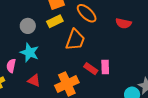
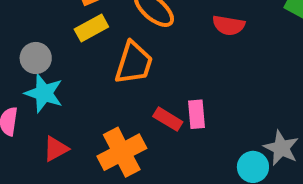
gray circle: (28, 26) -> (36, 58), moved
red triangle: (34, 81) -> (56, 149), turned -48

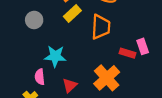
gray circle: (36, 58) -> (34, 20), moved

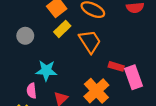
orange trapezoid: (101, 27) -> (90, 41), turned -35
pink rectangle: (143, 46) -> (134, 77), moved, size x1.5

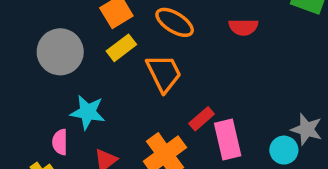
gray circle: (25, 36) -> (60, 52), size x1.6
red rectangle: (116, 66) -> (202, 119), turned -64

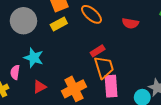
orange trapezoid: (164, 73) -> (104, 67), moved
red rectangle: (202, 119) -> (98, 51), moved

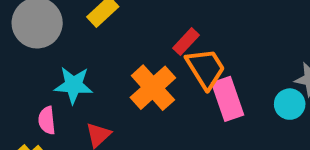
orange cross: (74, 89) -> (153, 88), moved

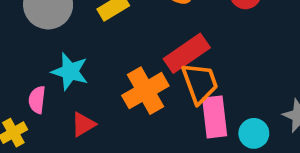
red rectangle: (186, 42) -> (187, 53), size x1.6
cyan circle: (290, 104) -> (254, 133), moved

